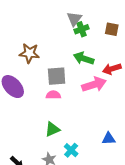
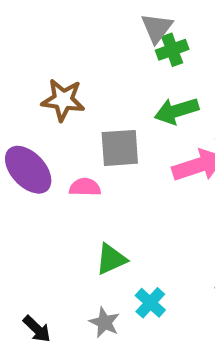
green arrow: (84, 58) -> (176, 111), turned -36
pink semicircle: (53, 95) -> (85, 187), moved

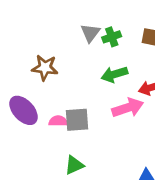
gray triangle: (157, 28) -> (90, 33), moved
gray square: (120, 148) -> (77, 120), moved

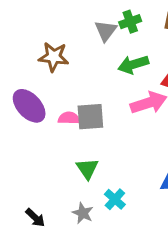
gray triangle: (90, 33) -> (106, 31), moved
green triangle: (74, 165) -> (87, 169), turned -40

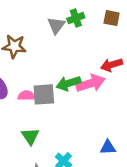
green arrow: (133, 64) -> (68, 83), moved
green triangle: (87, 169) -> (30, 136), moved

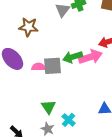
green triangle: (30, 136) -> (49, 107), moved

